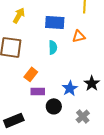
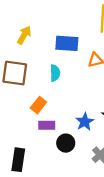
cyan semicircle: (53, 47) -> (55, 73), moved
black rectangle: (14, 120) -> (18, 160), turned -60

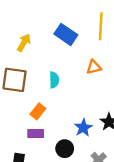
blue rectangle: (67, 43) -> (66, 34), moved, turned 30
purple rectangle: (47, 125) -> (36, 133), moved

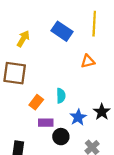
cyan semicircle: (54, 80) -> (61, 96), moved
purple rectangle: (36, 133) -> (46, 123), moved

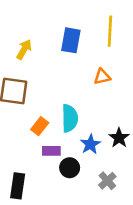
blue rectangle: (62, 31) -> (71, 40), turned 66
cyan semicircle: (61, 96) -> (70, 118), size x1.5

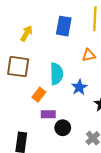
cyan semicircle: (70, 118) -> (57, 74), moved
blue star: (90, 144) -> (79, 87), moved

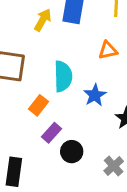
yellow arrow: (26, 33) -> (43, 20), moved
purple rectangle: (48, 114) -> (51, 133), turned -48

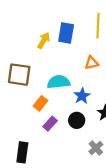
cyan semicircle: (63, 76) -> (59, 82), turned -95
black circle: (72, 152) -> (77, 120), moved

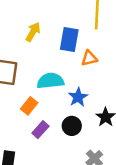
blue rectangle: (66, 33) -> (69, 39), moved

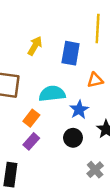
orange triangle: (89, 58) -> (95, 80), moved
purple rectangle: (40, 130) -> (31, 141), moved

